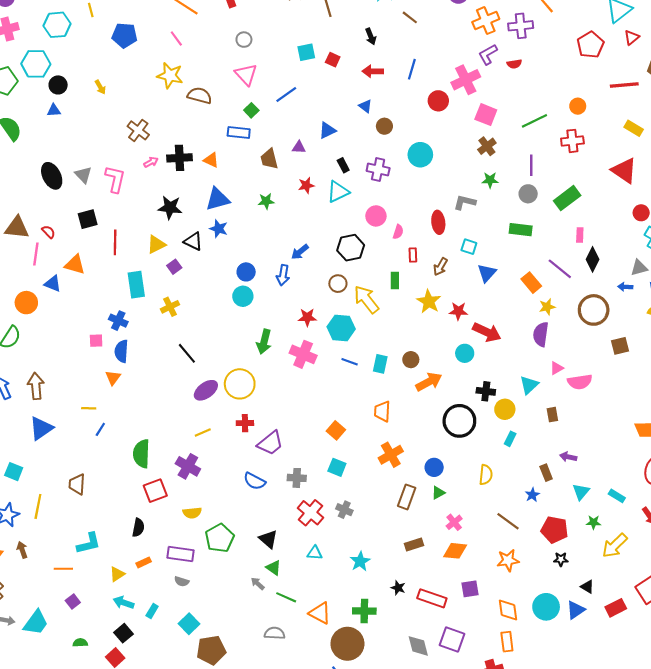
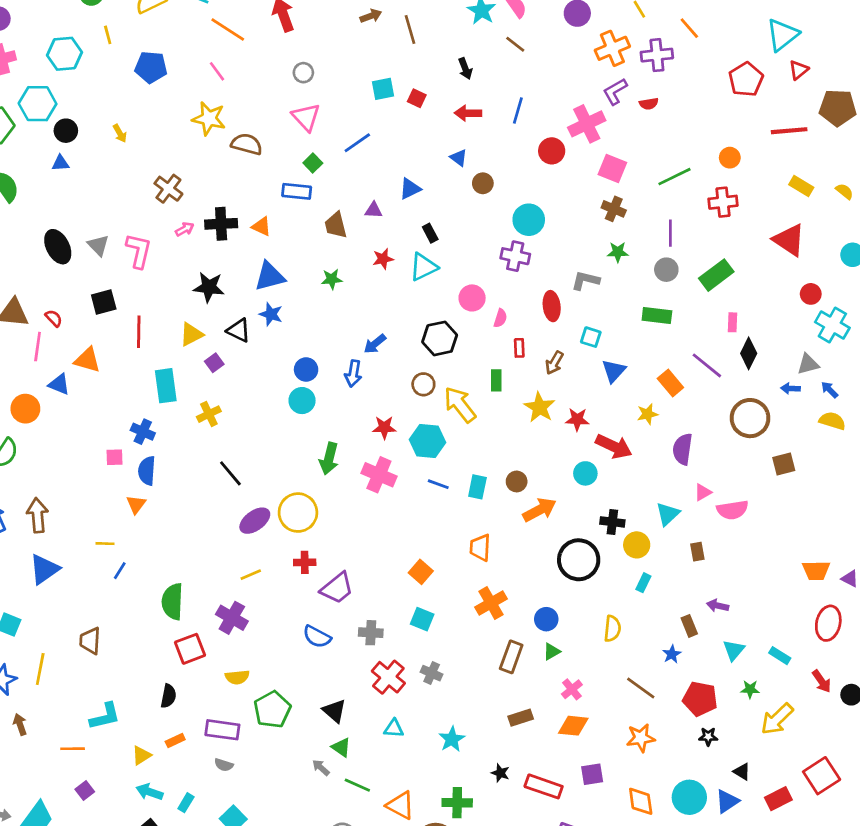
brown cross: (487, 146) -> (614, 209), turned -30
purple cross: (378, 169) -> (515, 256), moved
yellow star: (547, 307) -> (647, 414), moved

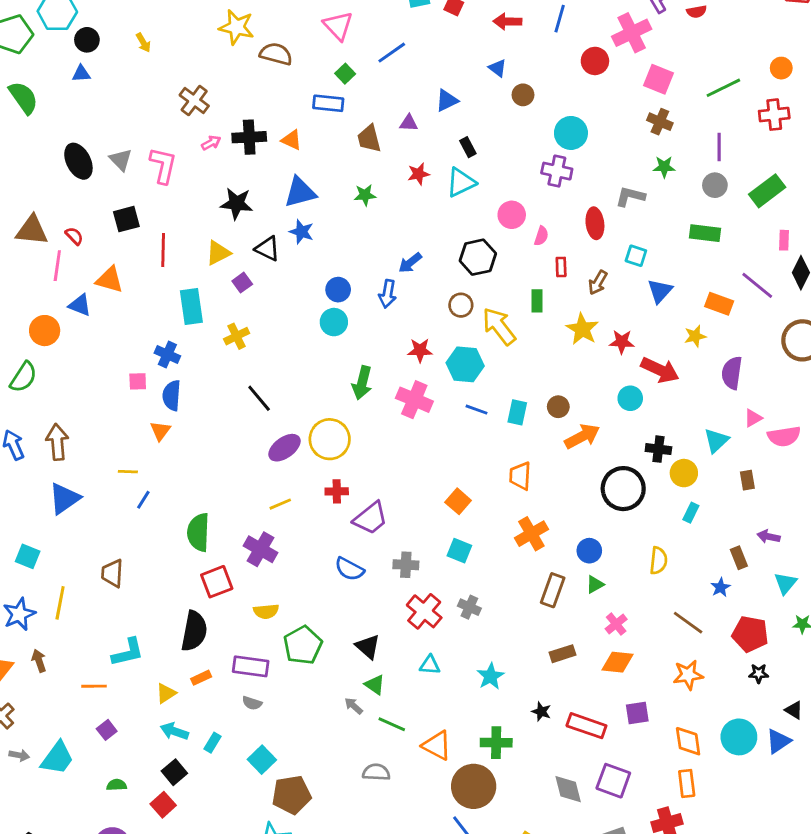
orange rectangle: (670, 383) -> (719, 304), turned -30
black semicircle: (168, 696) -> (194, 631), size x1.6

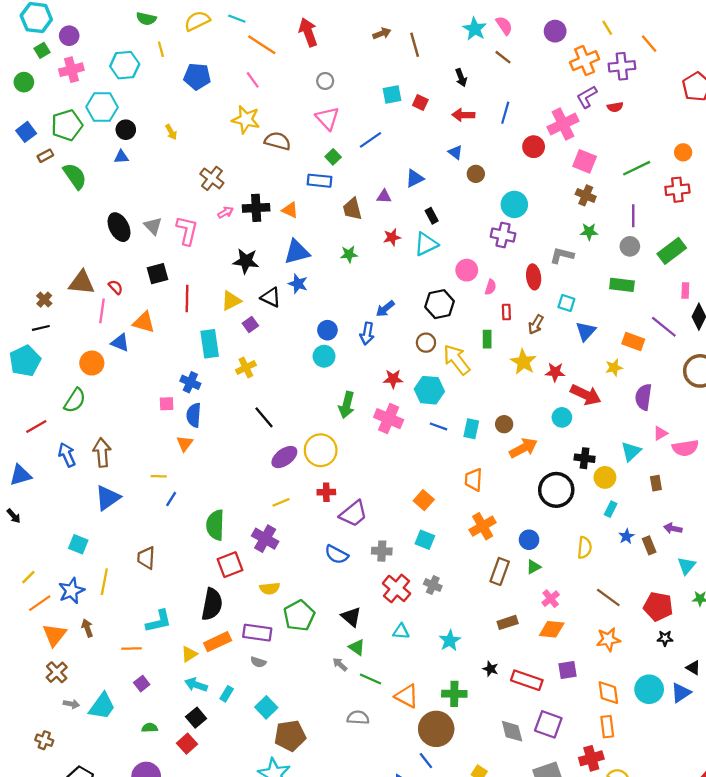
blue star: (721, 587) -> (626, 536), moved
orange rectangle: (201, 678) -> (218, 642), size x1.6

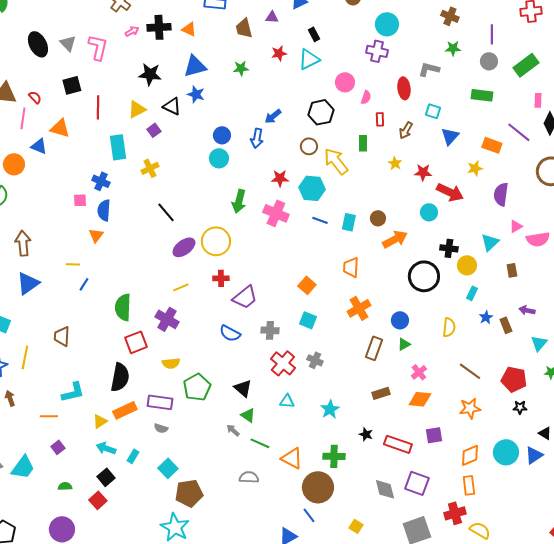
yellow star: (523, 362) -> (395, 163), size x0.6
orange diamond: (608, 693) -> (470, 455), turned 75

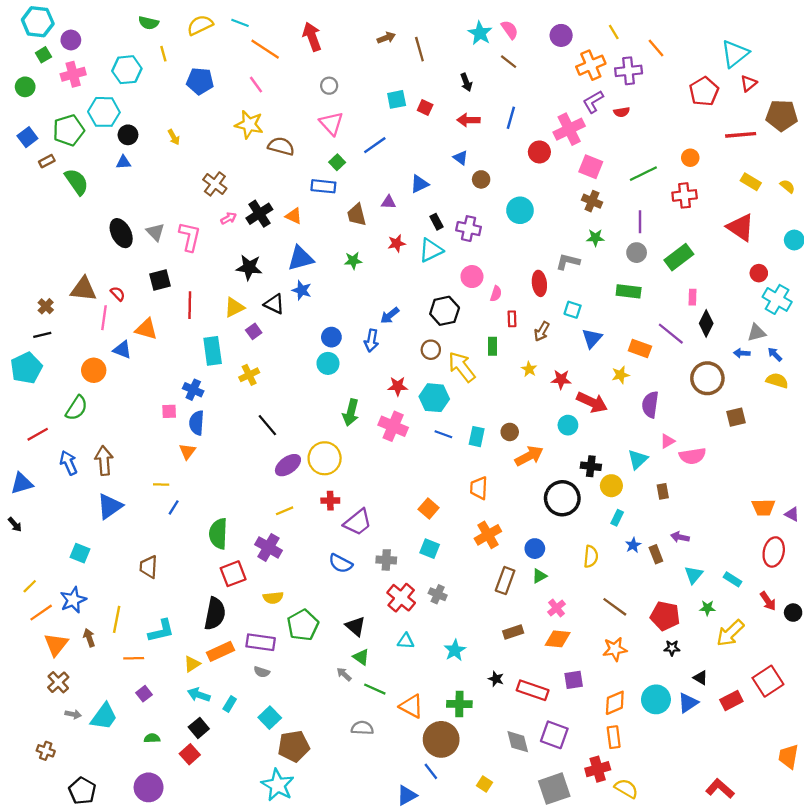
black cross: (159, 27) -> (259, 214), turned -30
purple cross: (377, 51) -> (469, 229), moved
yellow line: (25, 357) -> (117, 619), moved

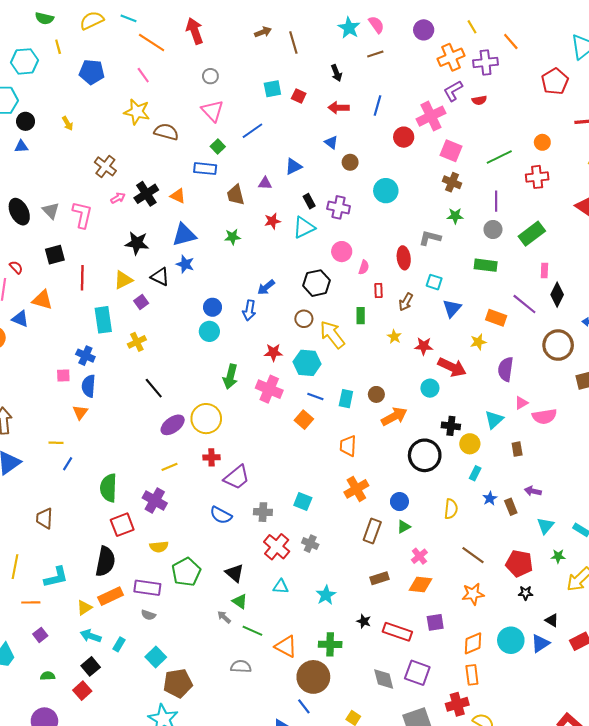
brown line: (509, 62) -> (375, 54), turned -56
orange square: (429, 509) -> (304, 420), moved

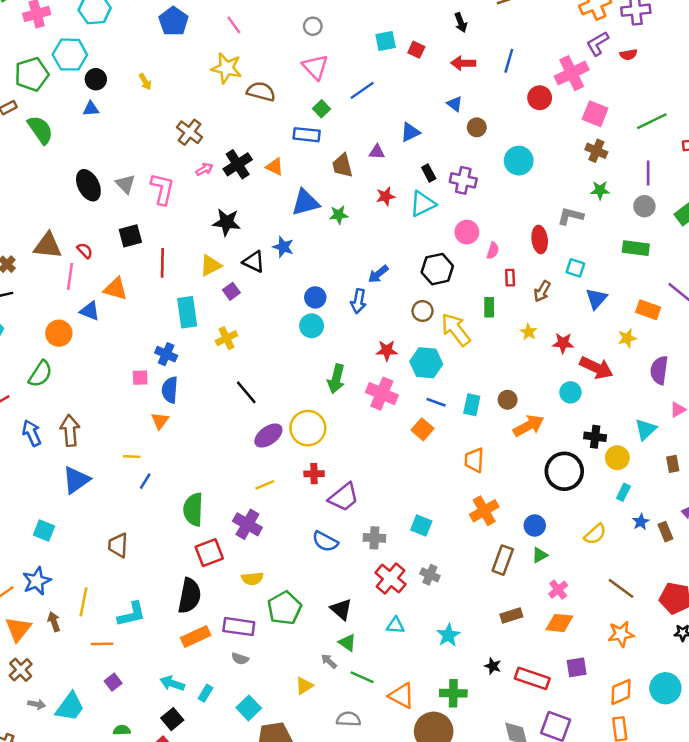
blue pentagon: (92, 72) -> (173, 21), turned 30
blue triangle: (184, 235) -> (305, 203), moved
yellow semicircle: (451, 509) -> (595, 534), turned 42
yellow triangle: (84, 608) -> (304, 686), moved

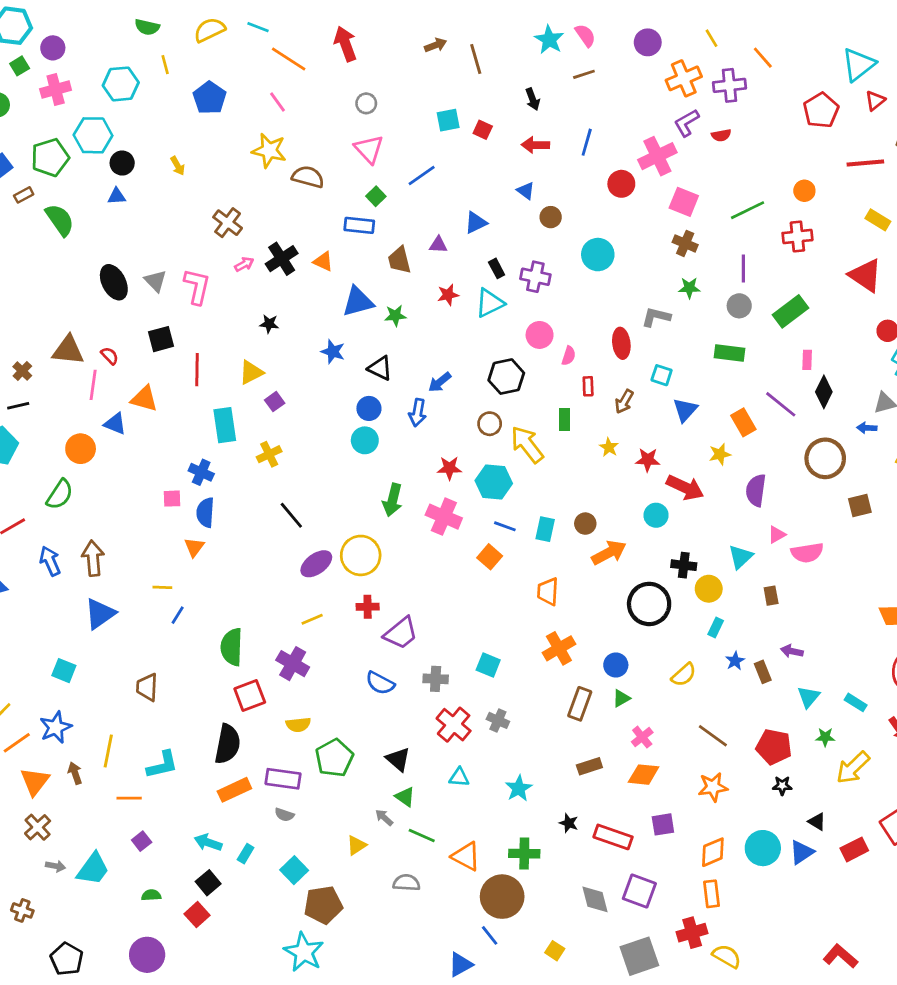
black star: (227, 222) -> (269, 324), size x0.6
black triangle: (254, 262) -> (380, 368), moved
orange rectangle: (648, 310) -> (743, 422), turned 40

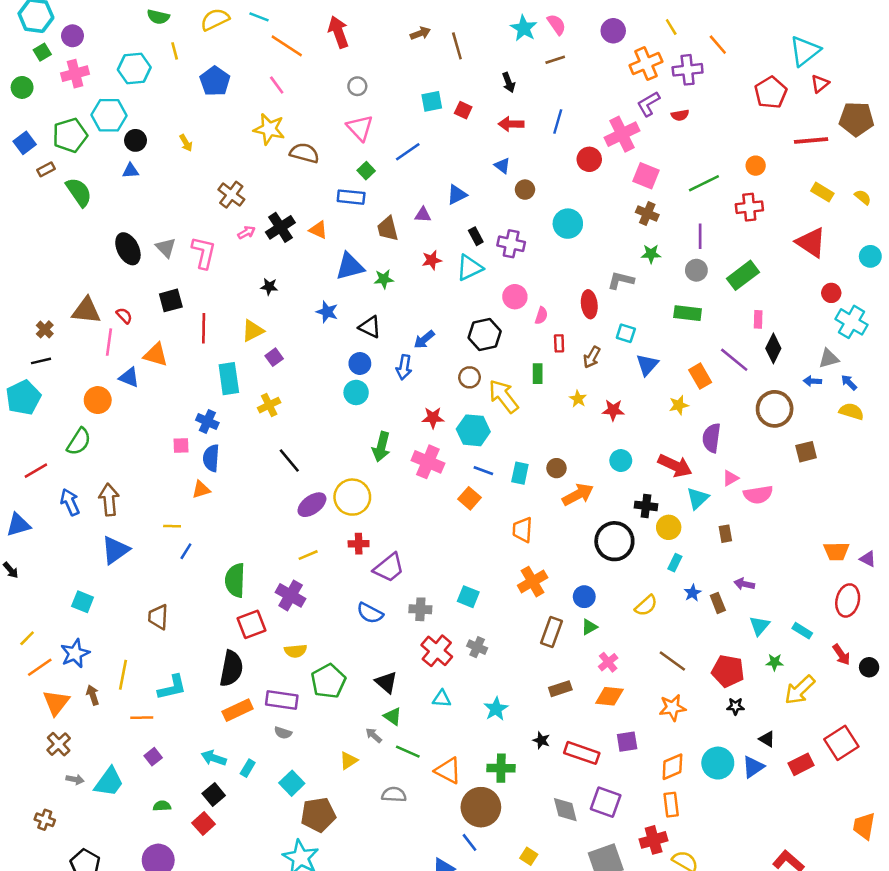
red arrow: (685, 487) -> (675, 466), moved
orange triangle: (194, 547) -> (201, 490), turned 36

